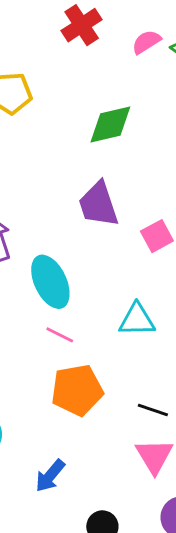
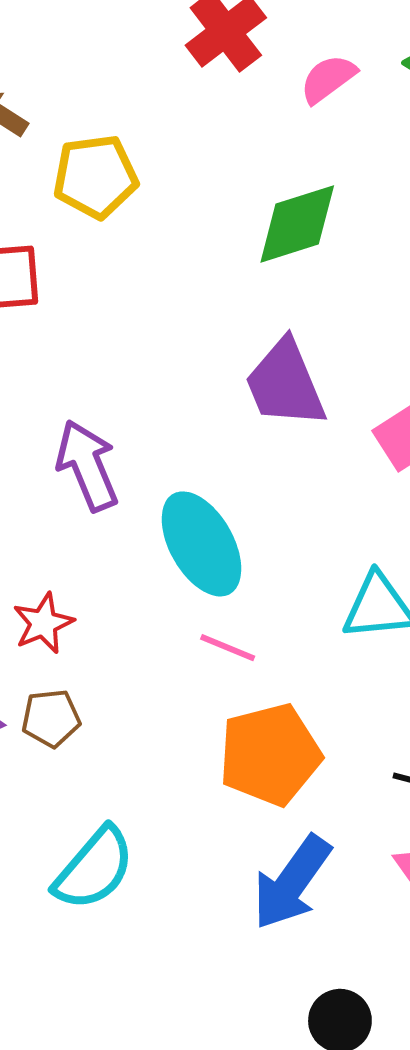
pink semicircle: (146, 42) -> (328, 79), moved
blue arrow: (50, 476) -> (292, 882), moved, size x1.4

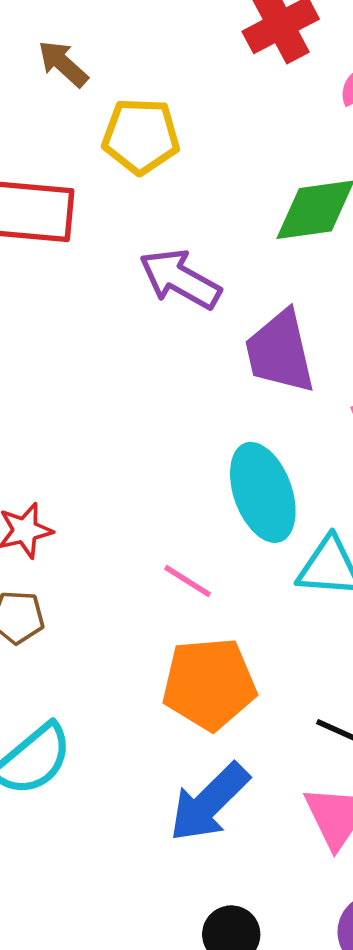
purple arrow: (87, 465) -> (180, 279), moved, turned -48
cyan ellipse: (201, 544) -> (263, 492), moved

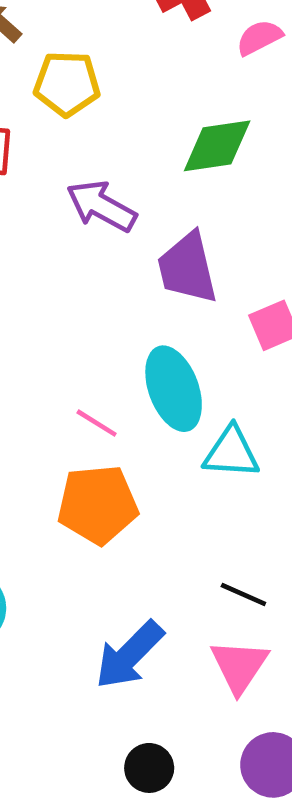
pink line: (187, 581) -> (97, 423), moved
orange pentagon: (209, 684) -> (98, 505), moved

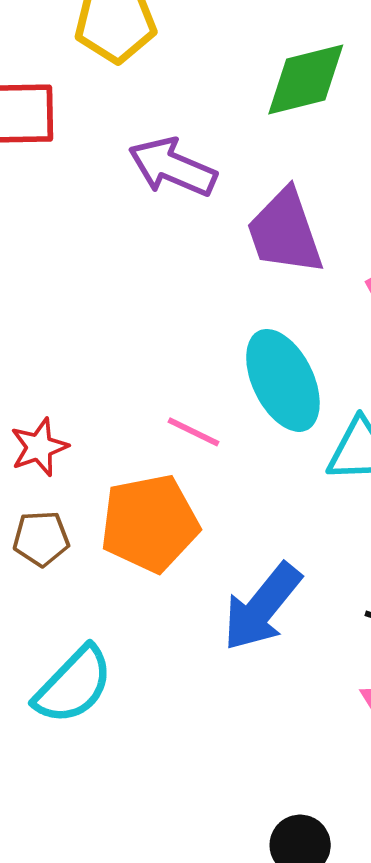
orange pentagon: (98, 505) -> (150, 523), moved
blue arrow: (129, 655) -> (262, 607), moved

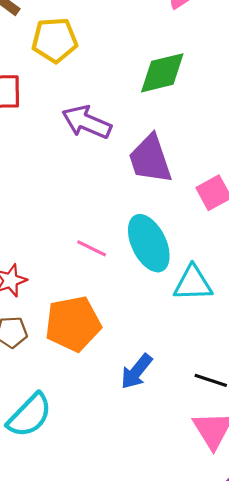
pink line: (193, 432) -> (92, 248), moved
blue arrow: (262, 607) -> (136, 371), size x0.7

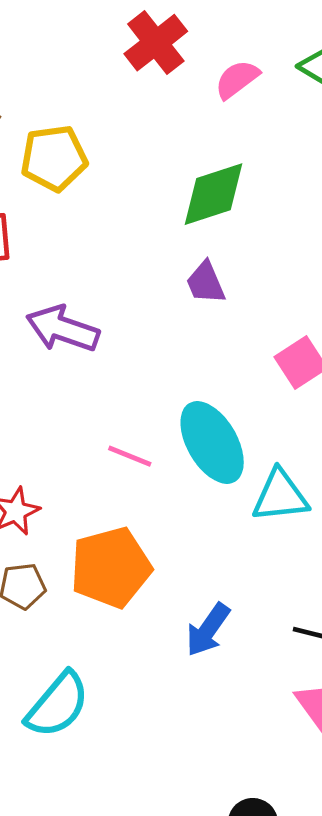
purple arrow: (87, 122) -> (63, 329), moved
purple trapezoid: (150, 159) -> (206, 283), moved, size x0.6

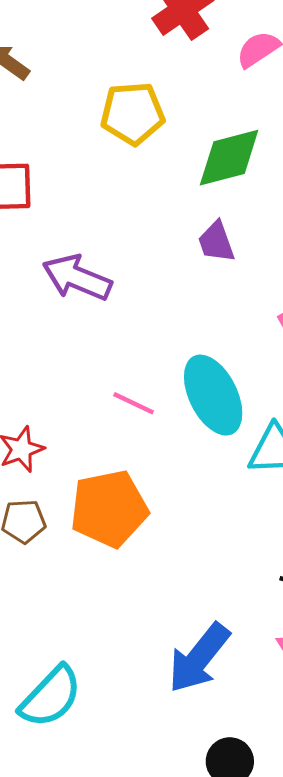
yellow pentagon: (54, 158) -> (133, 113), moved
blue arrow: (208, 630) -> (199, 658), moved, size x1.4
cyan semicircle: (58, 705) -> (51, 697), moved

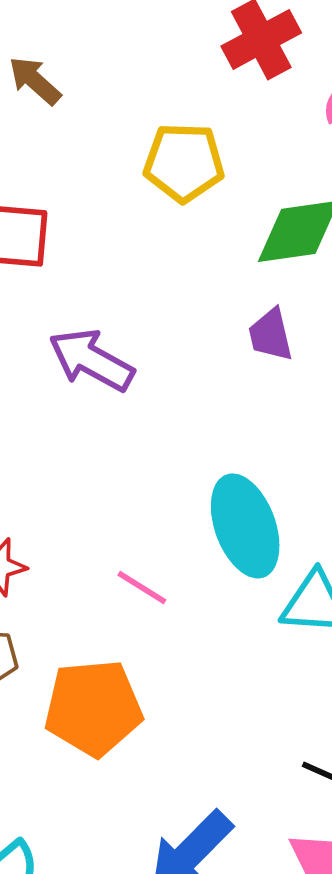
pink line: (134, 403) -> (142, 587), moved
orange pentagon: (109, 509) -> (93, 708), moved

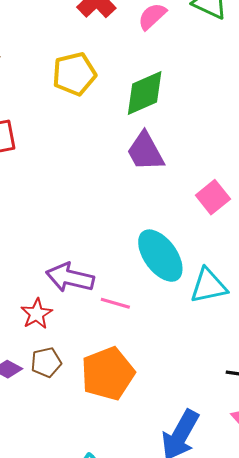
purple trapezoid: (271, 335) -> (145, 151), size x1.4
purple arrow: (91, 360) -> (70, 278), moved

